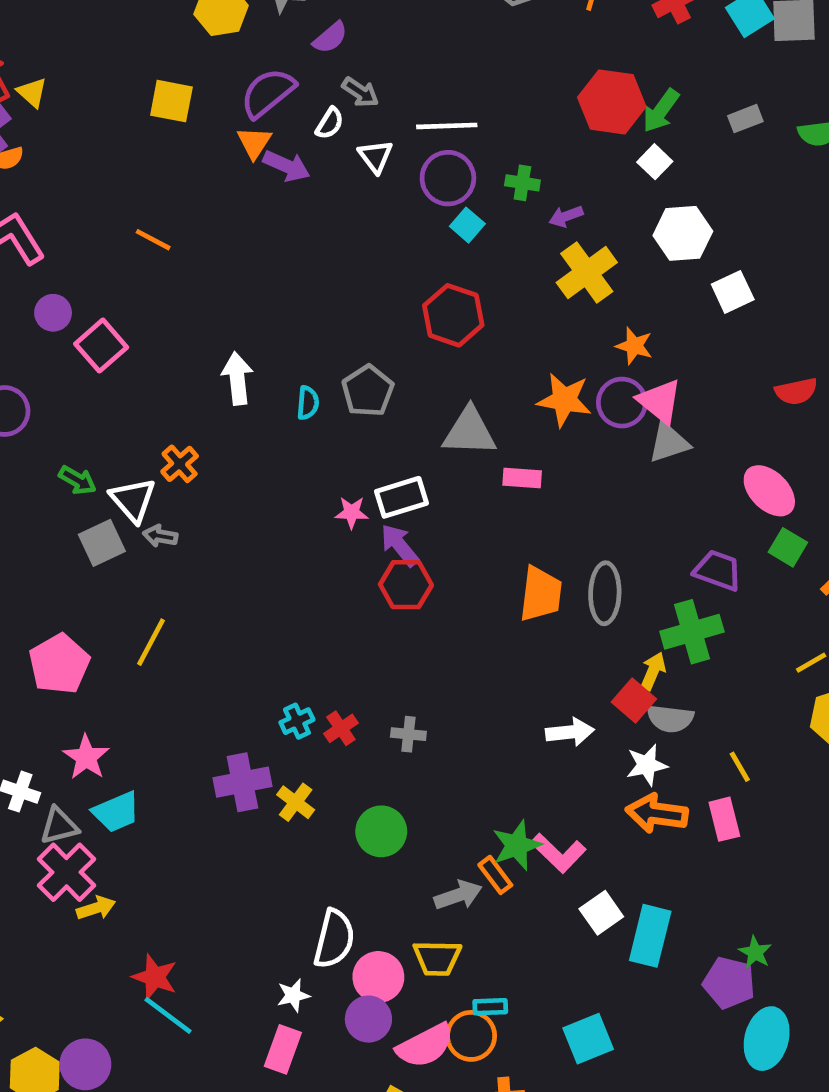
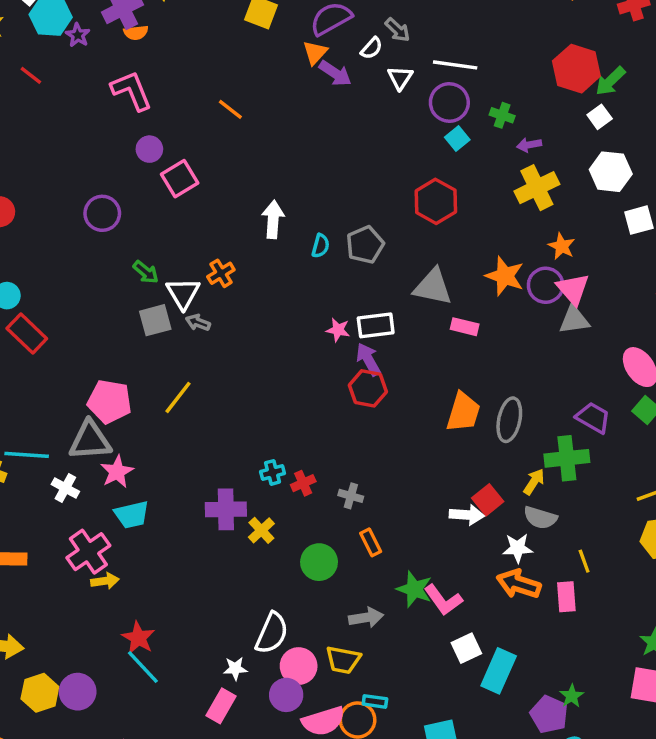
pink pentagon: (59, 664) -> (110, 401), turned 30
red square: (634, 700) -> (488, 500), moved
gray triangle: (59, 826) -> (90, 441), moved, size x1.5
green star: (517, 845) -> (414, 589), turned 30
orange rectangle: (495, 875) -> (371, 542), moved

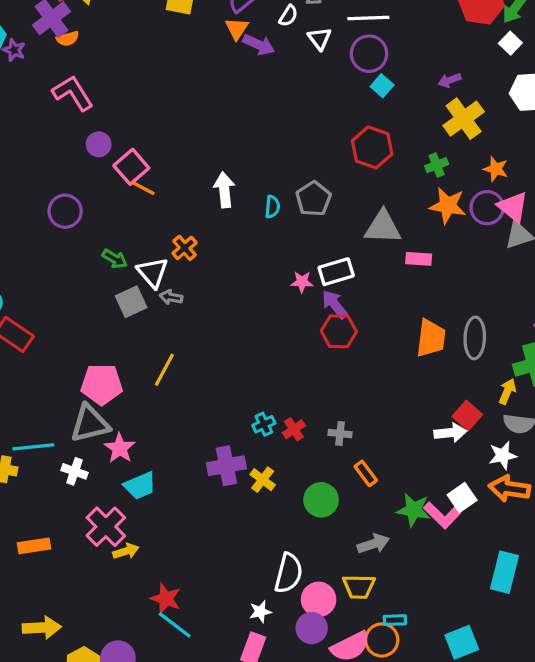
orange line: (230, 109) -> (143, 188), moved
green cross: (502, 115) -> (437, 165), moved, turned -30
white square: (466, 648) -> (462, 498), moved

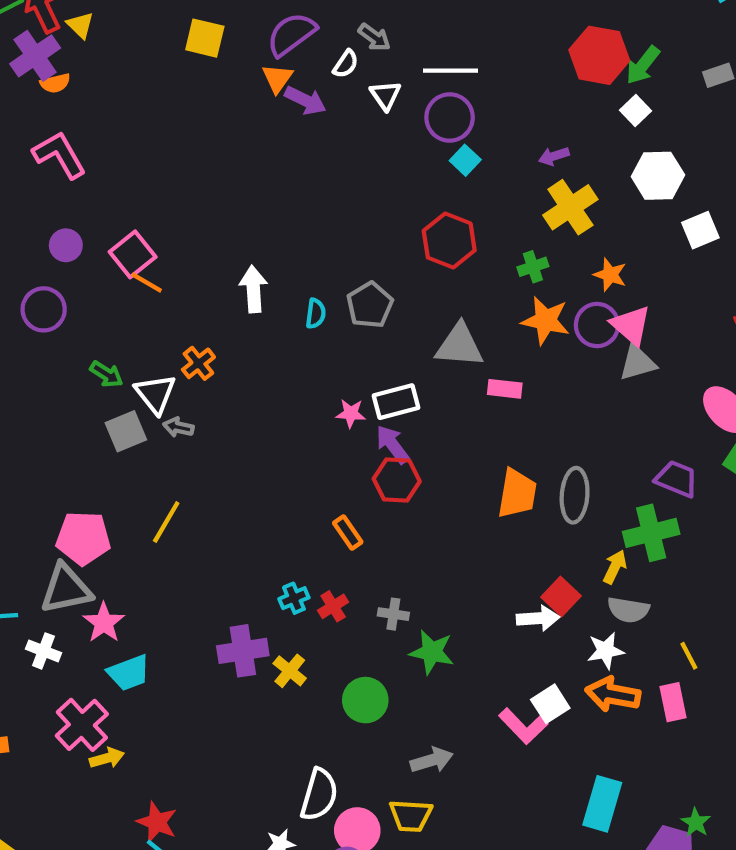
purple circle: (99, 144) -> (66, 245), moved
orange rectangle: (366, 473) -> (348, 532), moved
green star: (414, 510) -> (432, 652), moved

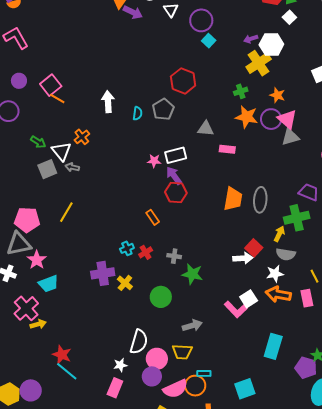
white hexagon: (658, 176) -> (271, 44), moved
red hexagon: (449, 241) -> (183, 81), moved
gray triangle: (459, 345) -> (206, 129), size x0.7

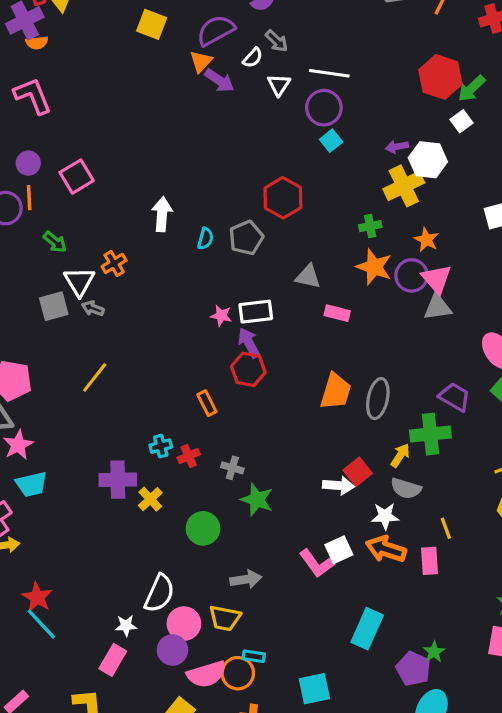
orange line: (57, 98) -> (29, 198), moved, turned 49
green arrow: (38, 142) -> (55, 242), moved
yellow line: (66, 212) -> (95, 377), moved

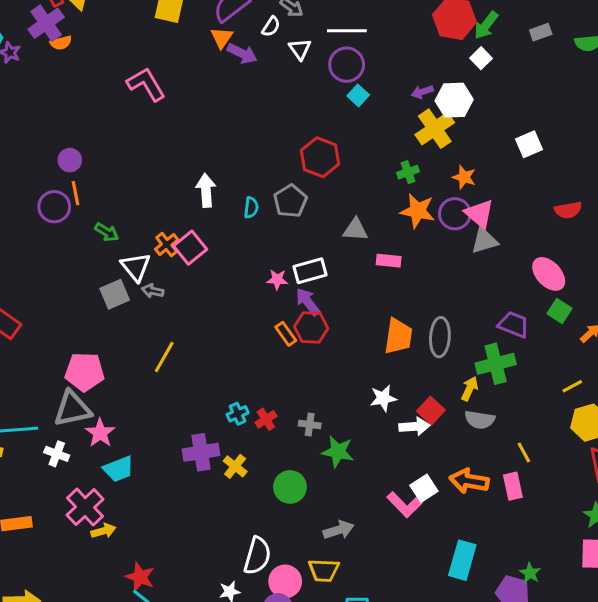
pink L-shape: (33, 96) -> (146, 84), moved
pink square: (77, 177) -> (190, 248), moved
orange rectangle: (207, 403) -> (286, 334), moved
white star: (385, 516) -> (383, 398), moved

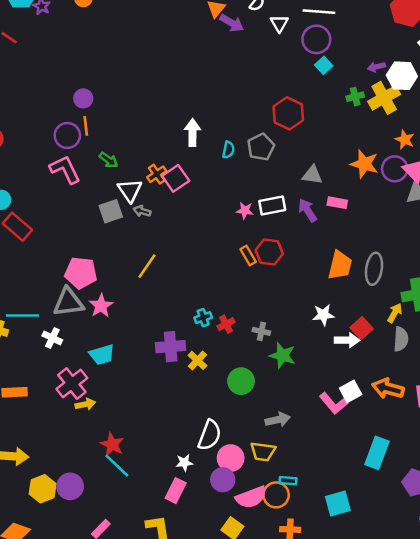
pink L-shape: (146, 84) -> (65, 169), moved
green cross: (408, 172) -> (355, 97), moved
purple arrow: (308, 302) -> (307, 210), moved
gray semicircle: (480, 420) -> (401, 339), turned -100
pink star: (100, 433) -> (101, 306), moved

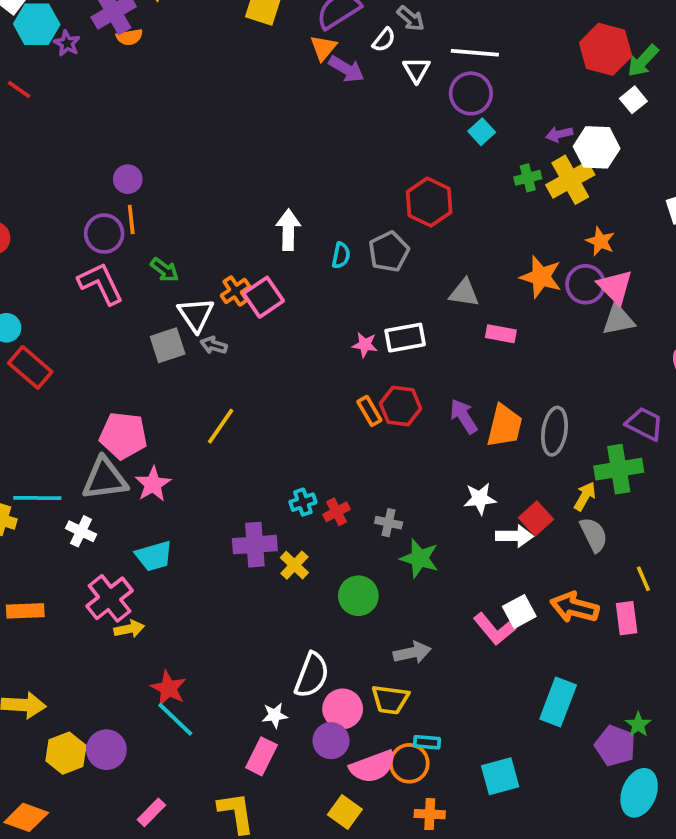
purple arrow: (307, 210) -> (464, 416), moved
gray semicircle: (401, 339) -> (594, 535), turned -30

